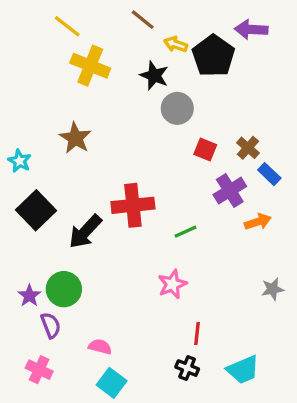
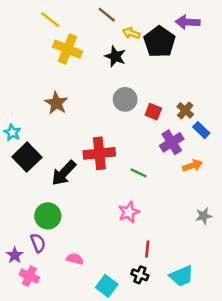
gray circle: (177, 108) -> (125, 99), moved
cyan star: (20, 161) -> (12, 133), moved
green line: (185, 232) -> (139, 173), turned 49
purple star: (29, 296) -> (15, 255), moved
cyan square: (112, 383) -> (107, 286), moved

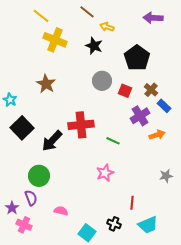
black pentagon: (159, 42) -> (137, 58), moved
cyan star: (12, 133) -> (10, 100), moved
red line: (147, 249) -> (132, 203), moved

